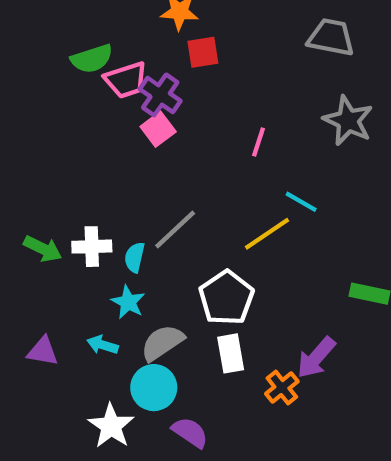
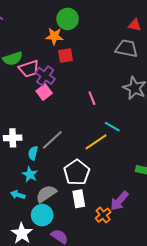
pink line: (258, 142) -> (92, 98), turned -40
white cross: (92, 247) -> (13, 138), moved

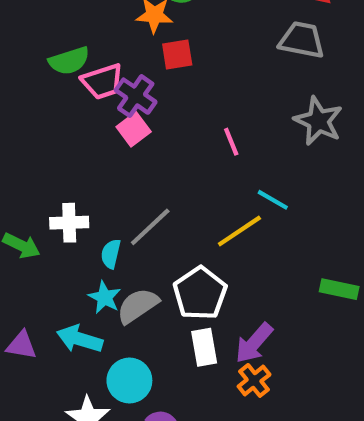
gray semicircle: (46, 194) -> (138, 306), moved
cyan arrow: (18, 195) -> (80, 339), size x1.5
purple arrow: (119, 201) -> (254, 343), moved

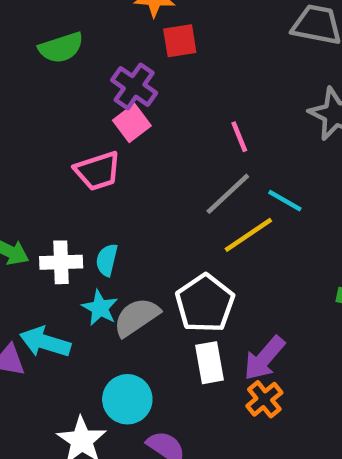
pink trapezoid: (102, 81) -> (98, 171), moved
white cross: (69, 223) -> (61, 262), moved
gray line: (150, 227) -> (228, 194), moved
cyan arrow: (80, 339) -> (45, 342), moved

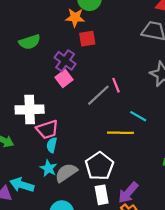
pink trapezoid: (98, 171) -> (47, 129), moved
gray line: (228, 194) -> (98, 95), moved
yellow line: (248, 235) -> (120, 133), turned 35
white cross: (61, 262) -> (30, 110), moved, size x1.4

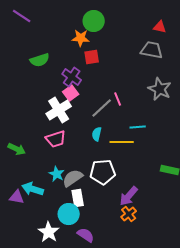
white cross: (30, 110) -> (59, 110), moved, turned -30
cyan line: (138, 116) -> (138, 127), turned -35
cyan semicircle: (52, 145) -> (97, 134), moved
white pentagon: (99, 166) -> (103, 172), turned 30
white rectangle: (102, 195) -> (78, 198), moved

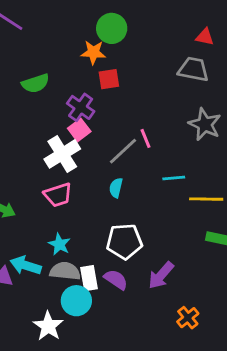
yellow line: (122, 142) -> (206, 199), moved
gray semicircle: (73, 178) -> (65, 271), moved, turned 40
orange cross: (129, 214) -> (188, 318), moved
purple semicircle: (86, 235) -> (116, 280), moved

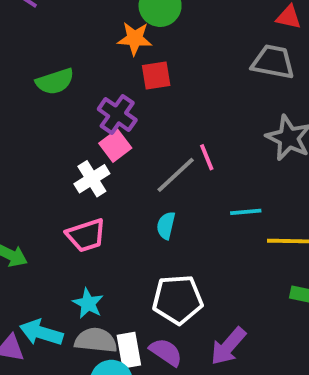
white cross: (62, 154) -> (92, 179), size x0.7

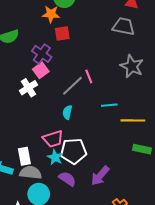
pink trapezoid: (86, 235) -> (53, 139), moved
cyan star: (88, 303) -> (55, 157), moved
white rectangle: (129, 350) -> (24, 156), moved

